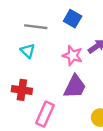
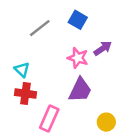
gray line: (36, 27) -> (40, 28), turned -45
cyan triangle: (28, 51) -> (22, 70), moved

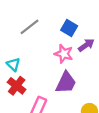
blue square: (78, 20) -> (69, 28), moved
red cross: (25, 94) -> (17, 86), turned 30

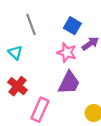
gray line: (29, 27) -> (31, 25), turned -72
cyan triangle: (13, 64) -> (15, 53), moved

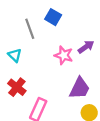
blue square: (72, 26) -> (53, 17), moved
purple trapezoid: (69, 83) -> (80, 88), moved

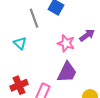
red cross: (17, 87) -> (19, 85), moved, turned 30
purple trapezoid: (80, 88) -> (67, 72), moved

